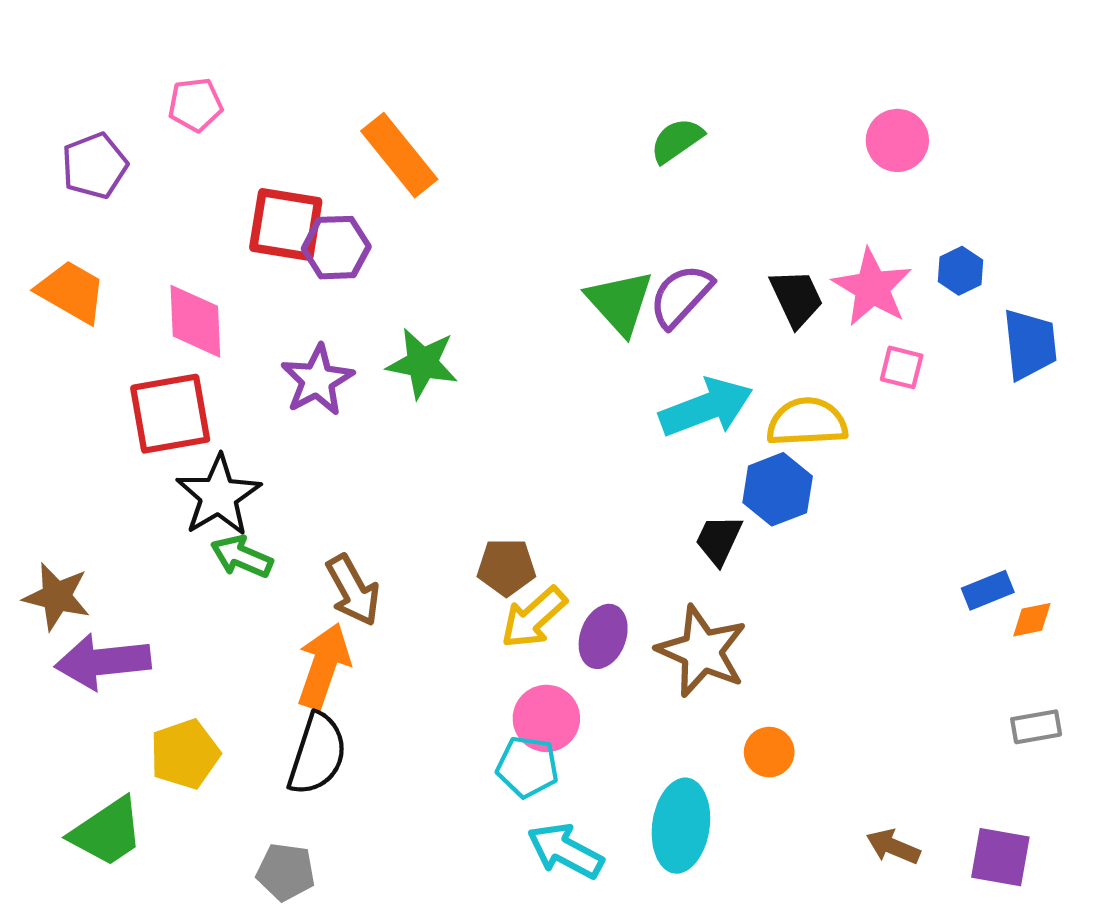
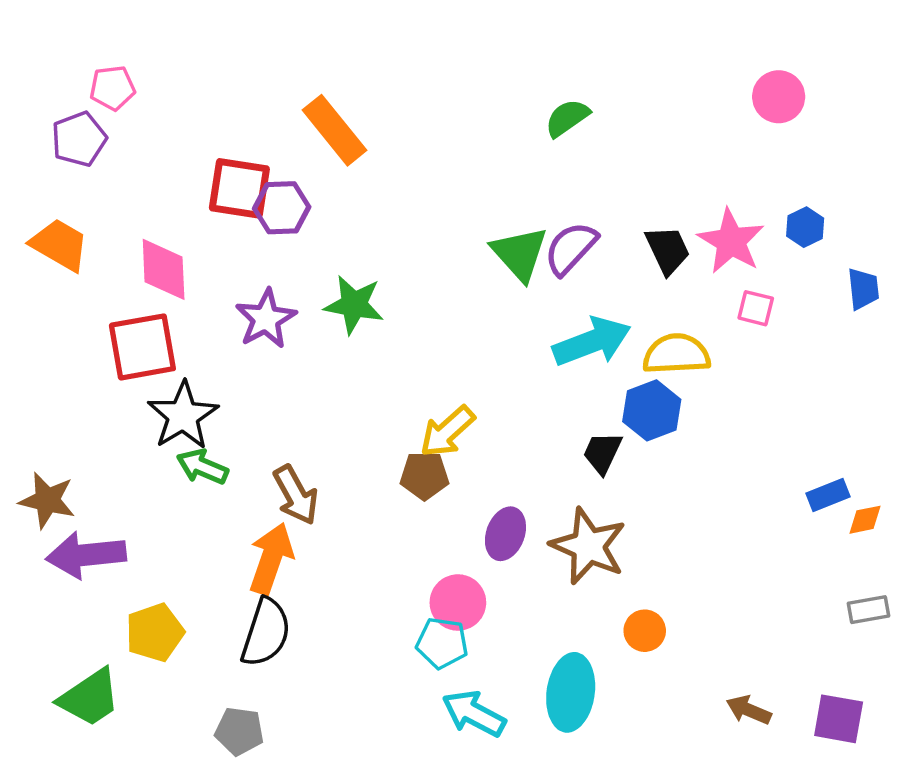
pink pentagon: (195, 105) -> (112, 88), moved
pink circle: (897, 140) -> (779, 97), moved
blue trapezoid: (1030, 344) -> (863, 289), size x0.7
yellow arrow: (534, 618) -> (447, 432), moved

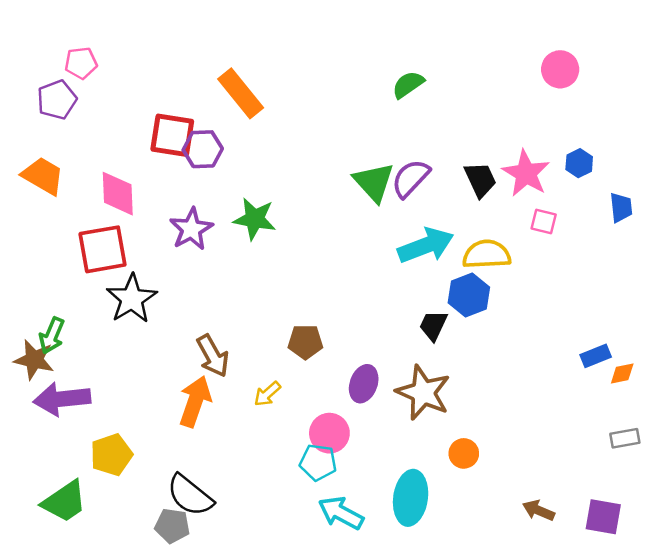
yellow arrow: (447, 432) -> (267, 394), moved, size x0.7
green arrow: (202, 467) -> (52, 336), moved, turned -90
black semicircle: (266, 632) -> (190, 495), moved, turned 111

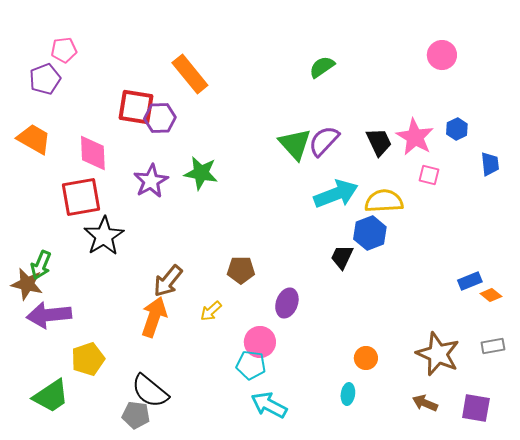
brown arrow: (213, 356) -> (168, 281), turned 68
orange diamond: (622, 374) -> (491, 295), turned 50
brown star: (423, 393) -> (438, 354), moved
cyan ellipse: (411, 498) -> (348, 394), moved, size x0.5

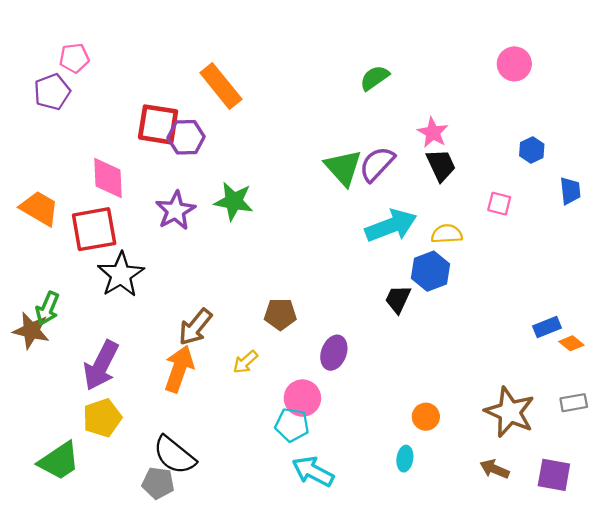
pink star: (415, 137) -> (433, 133), moved, size x0.7
orange trapezoid: (34, 139) -> (39, 208), moved
yellow semicircle: (384, 201) -> (447, 234), size x0.7
purple arrow: (49, 315) -> (101, 365), moved, turned -57

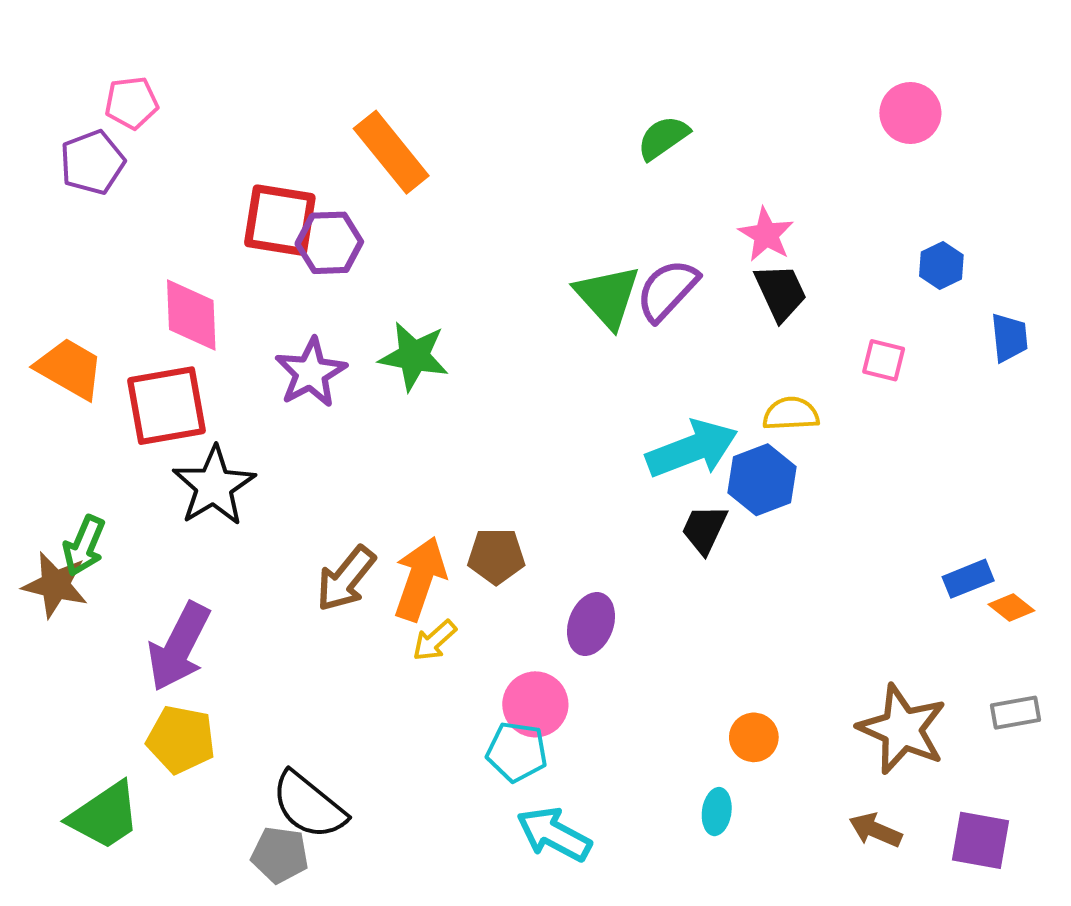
cyan arrow: (391, 226) -> (692, 449), moved
orange arrow: (179, 369) -> (420, 579), moved
yellow pentagon: (102, 418) -> (181, 739), turned 30

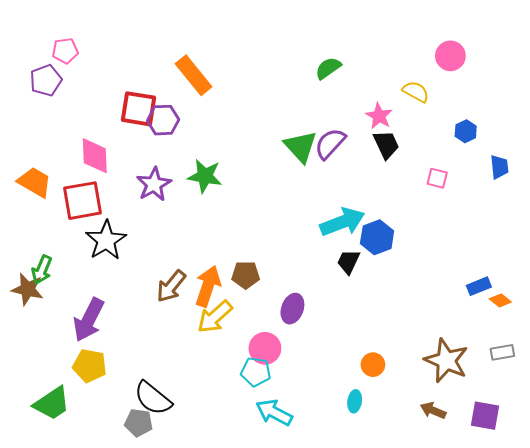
yellow semicircle: (791, 414) -> (416, 92), moved, turned 32
yellow arrow: (434, 641) -> (215, 317), size x1.6

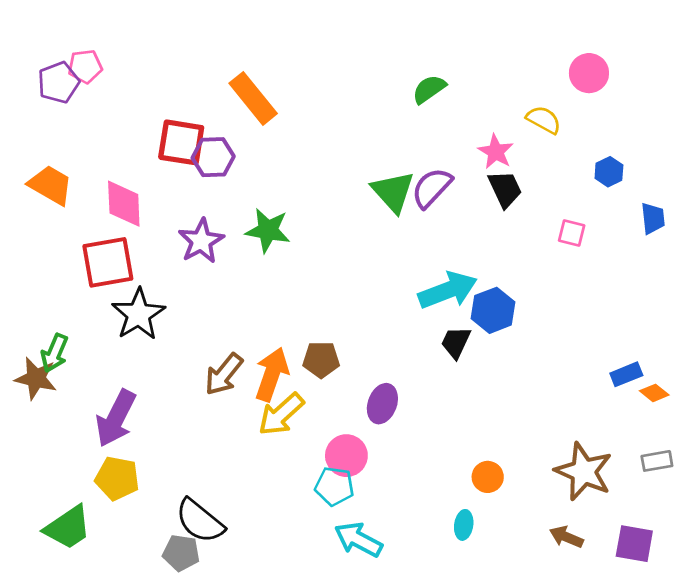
purple pentagon: (46, 80) -> (59, 82), moved
orange trapezoid: (35, 182) -> (51, 185), moved

